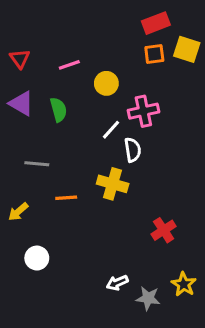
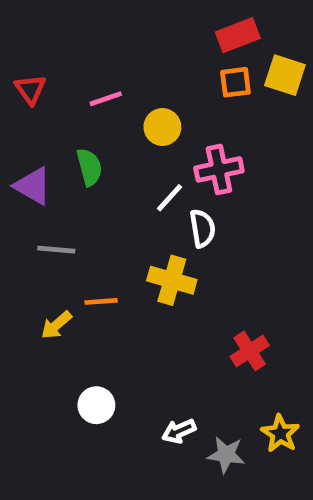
purple triangle: (21, 103) -> (33, 186), moved
yellow arrow: (18, 212) -> (56, 325), moved
white circle: (37, 258) -> (96, 405), moved

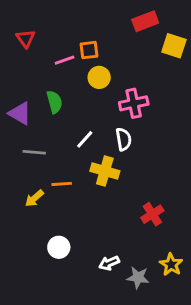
orange square: (235, 82) -> (89, 50), moved
red triangle: (30, 89) -> (26, 39), moved
white line: (169, 198) -> (85, 139), moved

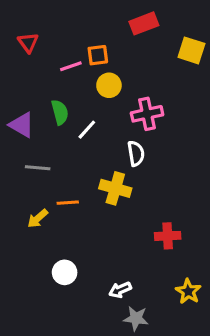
red rectangle: (145, 21) -> (144, 23), moved
white line: (85, 139) -> (87, 130), moved
red cross: (152, 214) -> (168, 236), turned 30
gray star: (138, 277) -> (136, 318), moved

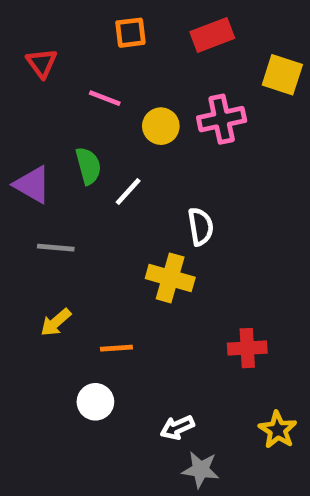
orange square: (98, 55) -> (130, 33), moved
pink line: (71, 66) -> (105, 98), turned 40
pink cross: (147, 114) -> (222, 119), moved
orange line: (68, 203) -> (116, 348), moved

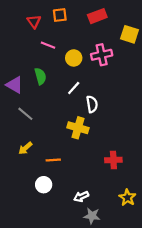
red triangle: (42, 63) -> (34, 21), moved
white line: (128, 192) -> (74, 88), moved
gray line: (56, 248) -> (25, 114), turned 35

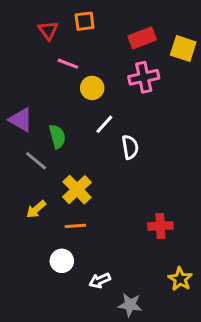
red rectangle: (97, 16) -> (142, 38), moved
yellow circle: (74, 58) -> (92, 88), moved
green semicircle: (40, 76) -> (57, 136), moved
yellow cross: (78, 128) -> (77, 190), moved, turned 30
white arrow: (81, 197) -> (100, 281), moved

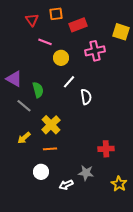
red rectangle: (142, 38) -> (78, 25), moved
gray star: (130, 305) -> (86, 173), moved

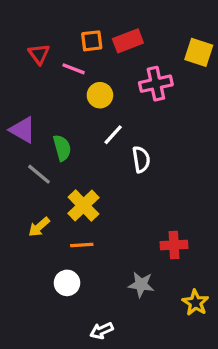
orange square: (56, 14) -> (92, 41), moved
red triangle: (32, 20) -> (39, 54), moved
white arrow: (66, 185) -> (102, 331), moved

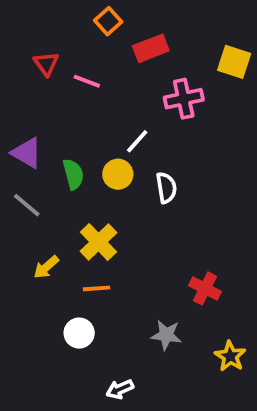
orange square: (92, 41) -> (108, 21), moved, turned -35
yellow circle: (100, 95) -> (118, 174), moved
white line: (113, 135) -> (137, 141), moved
gray line: (39, 174) -> (27, 205), moved
red cross: (174, 245) -> (205, 288), turned 30

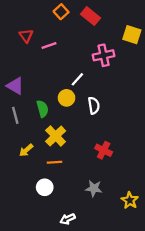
red rectangle: (151, 48) -> (90, 16), moved, turned 60
pink line: (87, 81) -> (49, 46), turned -40
green semicircle: (73, 174) -> (43, 109), moved
gray line: (27, 205) -> (15, 115), turned 35
red cross: (205, 288) -> (104, 150), moved

